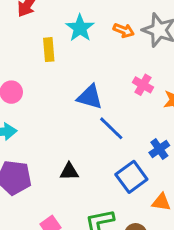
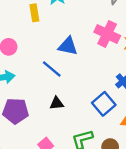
pink cross: (143, 85) -> (107, 34), size x1.6
blue line: (111, 128) -> (52, 69), moved

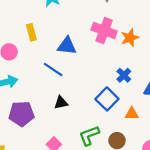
yellow rectangle: (34, 13) -> (31, 32), moved

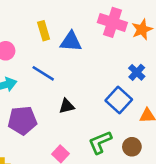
yellow rectangle: (31, 32) -> (44, 31), moved
blue line: (53, 70) -> (43, 73), moved

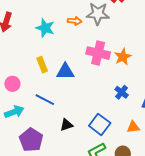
blue square: (119, 100) -> (100, 124), moved
purple pentagon: (22, 121) -> (31, 140), turned -30

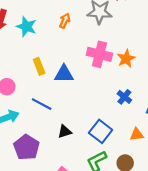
orange arrow: (75, 21) -> (65, 21), moved, turned -72
cyan star: (45, 28) -> (26, 27), moved

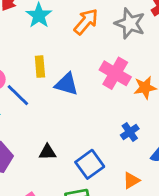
orange arrow: (65, 21) -> (86, 22), size x1.5
blue line: (42, 104) -> (18, 95), moved
orange triangle: (137, 134) -> (131, 180), turned -40

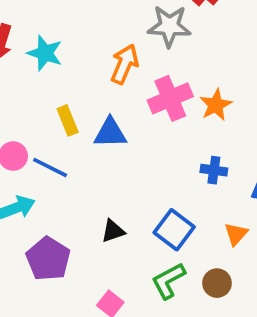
orange arrow: (86, 22) -> (125, 64), moved
pink cross: (115, 73) -> (170, 98), turned -36
blue cross: (130, 132) -> (214, 170), turned -30

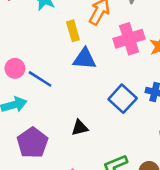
yellow rectangle: (68, 120) -> (73, 31), moved
blue square: (174, 230) -> (123, 99), moved

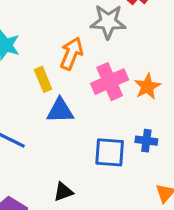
blue square: (123, 99) -> (110, 152), turned -32

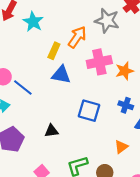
yellow rectangle: (43, 79) -> (54, 51), turned 35
blue cross: (146, 141) -> (126, 105), moved

